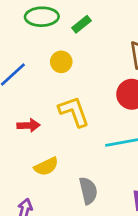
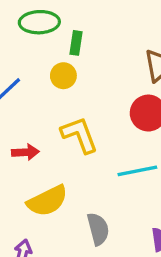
green rectangle: (81, 24) -> (76, 43), moved, turned -42
yellow semicircle: (46, 166) -> (47, 201), size x1.4

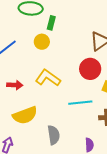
yellow L-shape: (79, 135) -> (48, 78), turned -40

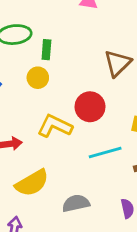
red circle: (90, 69) -> (90, 107), moved
gray semicircle: (54, 135) -> (76, 203), turned -84

